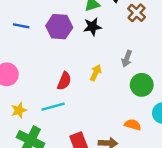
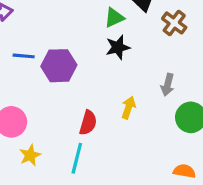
purple hexagon: (59, 27) -> (59, 66), moved
cyan line: (53, 107) -> (77, 158), turned -55
yellow star: (19, 110) -> (30, 155), moved

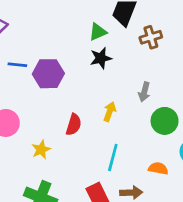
brown cross: (174, 23) -> (151, 37), turned 35
yellow star: (30, 155) -> (41, 150), moved
cyan line: (77, 158) -> (113, 158), moved

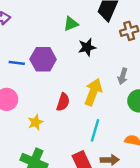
green triangle: (98, 32) -> (71, 24), moved
blue line: (17, 65) -> (17, 63), moved
yellow arrow: (110, 112) -> (93, 92), size x1.6

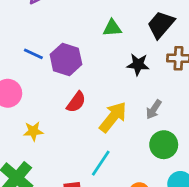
black star: (87, 47) -> (138, 64), moved
red semicircle: (63, 102) -> (76, 102), moved

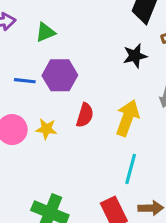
green triangle: (112, 28) -> (45, 32), moved
yellow star: (33, 131) -> (46, 129), moved, turned 30

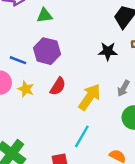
blue line: (25, 81) -> (18, 60), moved

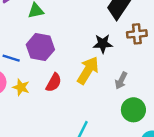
yellow arrow: (90, 97) -> (88, 70), moved

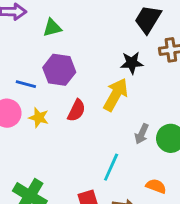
gray arrow: (121, 81) -> (142, 134), moved

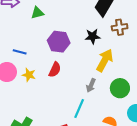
purple hexagon: (59, 70) -> (59, 42), moved
yellow arrow: (116, 95) -> (105, 60), moved
gray arrow: (142, 134) -> (91, 85), moved

